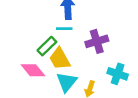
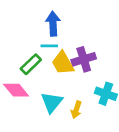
yellow trapezoid: (60, 59) -> (63, 63), moved

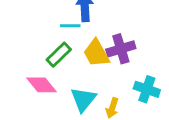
cyan line: (49, 46) -> (70, 26), moved

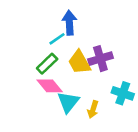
cyan line: (70, 26) -> (57, 39), turned -35
pink diamond: (41, 85) -> (50, 86), moved

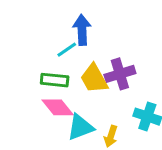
green rectangle: (47, 64) -> (55, 80), turned 50
cyan triangle: (68, 102) -> (80, 127), turned 30

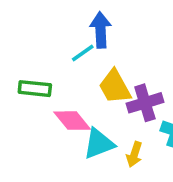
purple cross: (120, 74) -> (145, 103), moved
green rectangle: (55, 80) -> (35, 89), moved

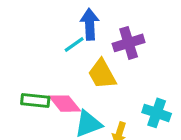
green rectangle: (35, 89) -> (35, 100), moved
purple cross: (145, 103) -> (129, 43), moved

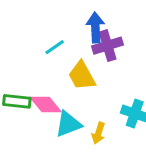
blue arrow: (90, 24) -> (95, 27), moved

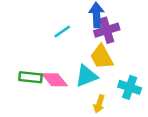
yellow trapezoid: (82, 76) -> (102, 57), moved
cyan triangle: (68, 124) -> (86, 76), moved

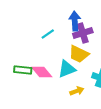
yellow trapezoid: (102, 57) -> (79, 54), turned -35
yellow arrow: (99, 104) -> (77, 91), turned -128

